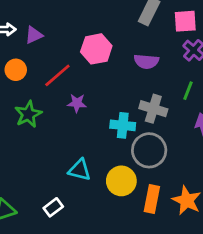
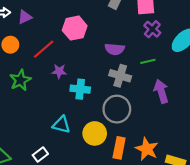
purple semicircle: (146, 61) -> (115, 49), moved
green line: (188, 91) -> (148, 61), turned 56
cyan cross: (123, 125) -> (80, 89), moved

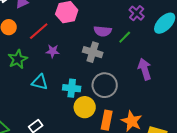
green line: (148, 61) -> (125, 37), moved, turned -32
gray cross: (120, 76) -> (93, 52), moved
cyan cross: (80, 89) -> (72, 88), moved
cyan triangle: (61, 125) -> (40, 82), moved

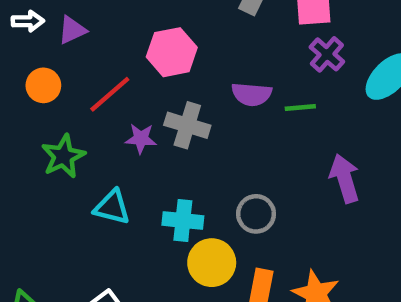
green line: (125, 37) -> (300, 108), turned 40
gray cross: (93, 52) -> (187, 125), moved
gray circle: (105, 85) -> (256, 214), size x0.7

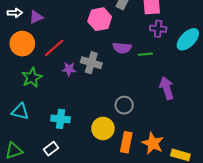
pink hexagon: (172, 52) -> (100, 19), moved
purple cross: (327, 54) -> (158, 29), turned -35
orange circle: (43, 85) -> (22, 44), size x1.5
cyan triangle: (112, 207) -> (20, 111), moved
cyan cross: (183, 221) -> (60, 119), moved

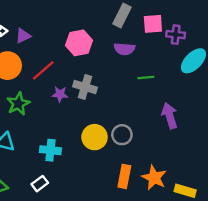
pink hexagon: (100, 19) -> (79, 43), moved
purple cross: (158, 29) -> (176, 35), moved
purple semicircle: (122, 48) -> (124, 49), moved
yellow circle: (103, 128) -> (95, 137), moved

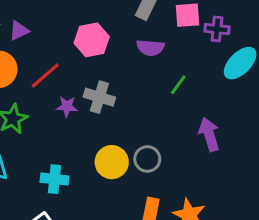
green line: (146, 77) -> (178, 85), turned -49

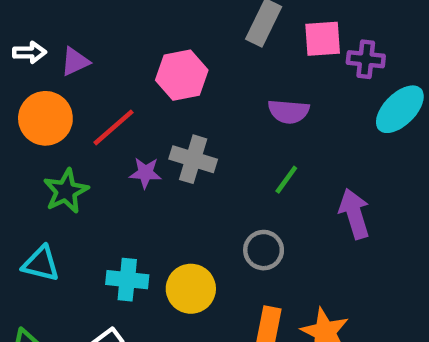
purple semicircle: (150, 48) -> (289, 111), moved
green line: (178, 85) -> (286, 180), moved
yellow circle: (112, 162) -> (191, 289), moved

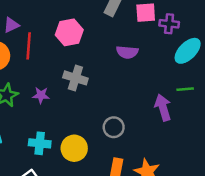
red line: (114, 127) -> (29, 46), moved, turned -45
purple star: (145, 173) -> (41, 95), moved
green line: (286, 180) -> (185, 89), moved, turned 49

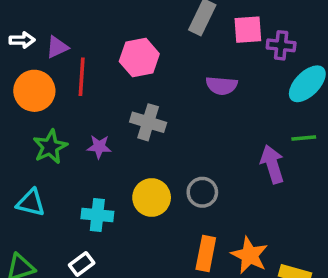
yellow circle: (74, 148) -> (152, 198), moved

